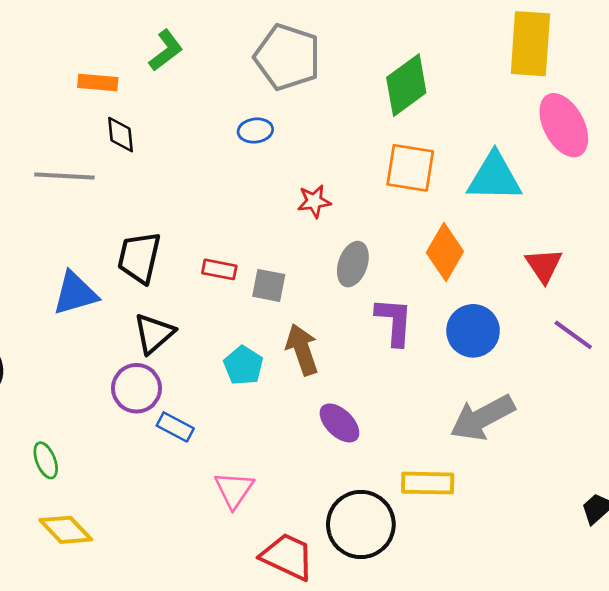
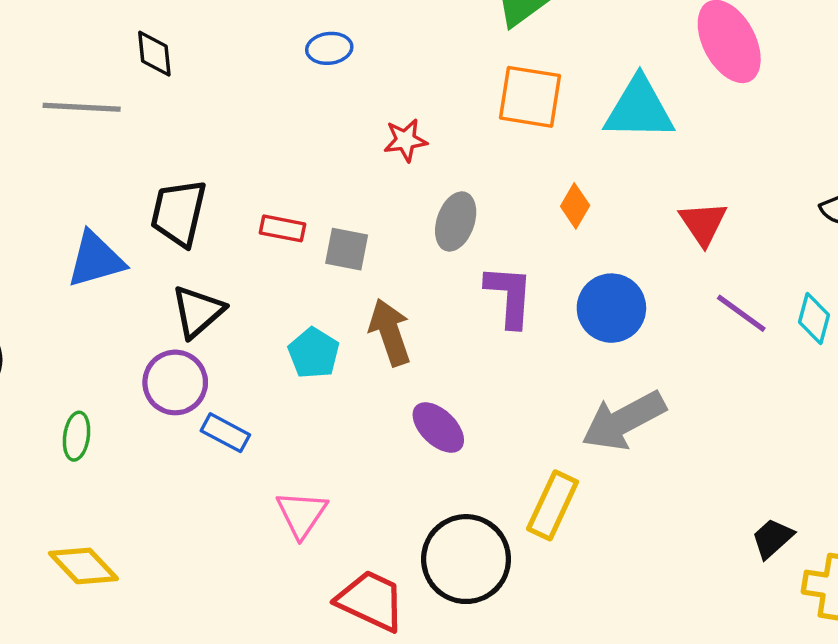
orange diamond: (445, 252) -> (575, 206), size x0.6
green ellipse: (46, 460) -> (76, 436), moved, turned 30
yellow rectangle: (428, 483) -> (553, 505), turned -66

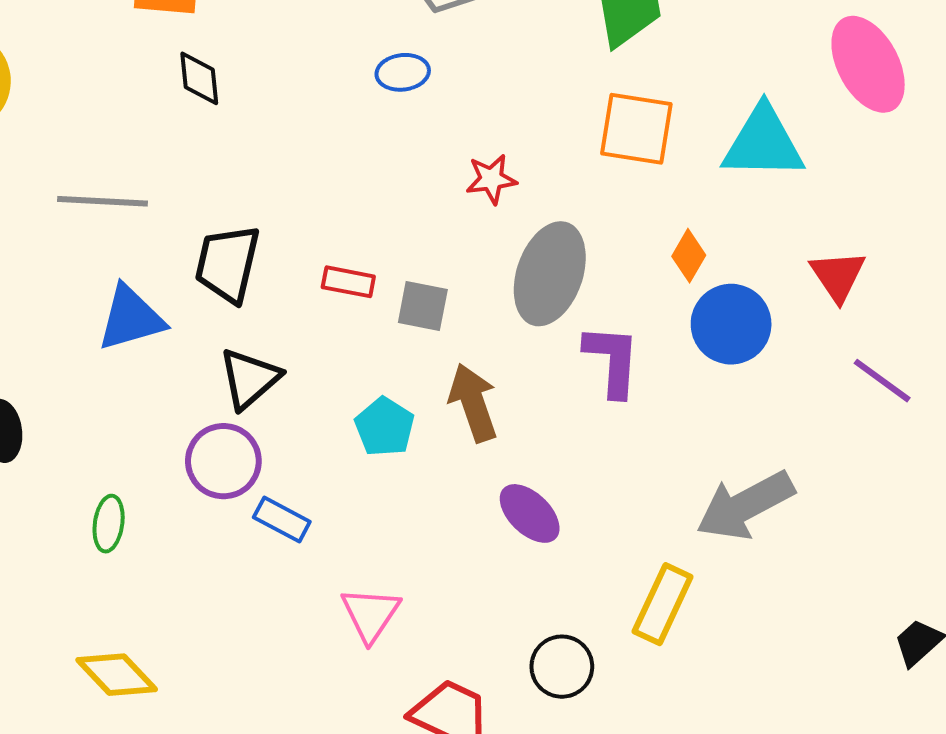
gray line: (82, 107) -> (103, 201), moved
gray ellipse: (456, 221) -> (550, 274), size x1.5
blue circle: (611, 308) -> (731, 324), moved
black circle: (466, 559) -> (562, 667), size x0.6

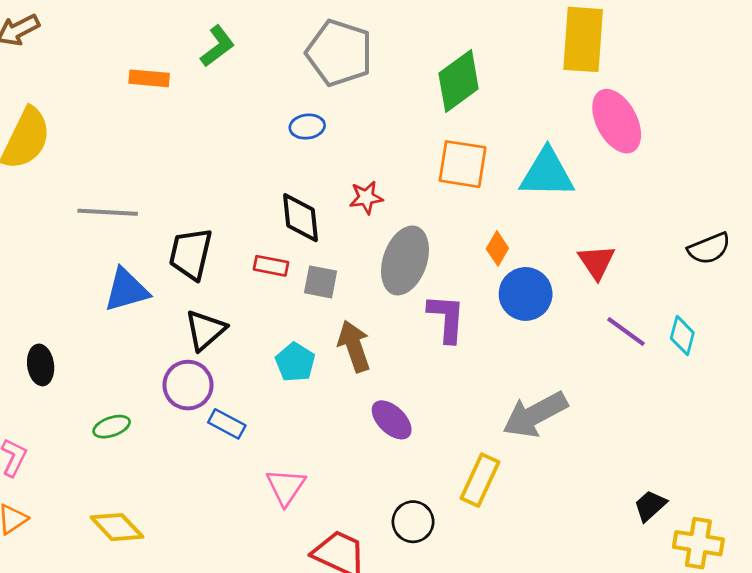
black diamond: (199, 78) -> (300, 218), moved, size x1.4
green ellipse: (109, 524) -> (112, 427), turned 63

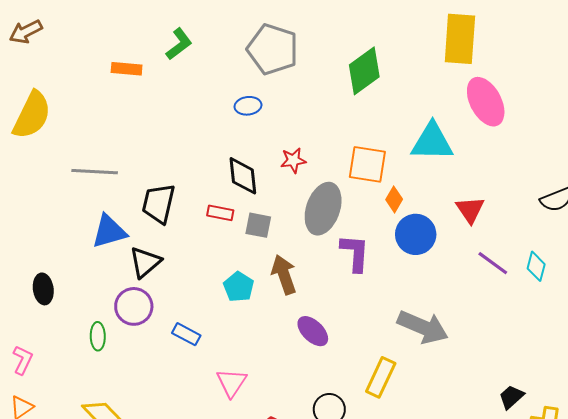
orange square: (463, 164) -> (367, 164), moved
black triangle: (205, 330) -> (145, 262), moved
purple circle: (188, 385) -> (134, 306), moved
gray arrow: (535, 415) -> (423, 327), turned -129
green ellipse: (112, 427) -> (98, 336), turned -72

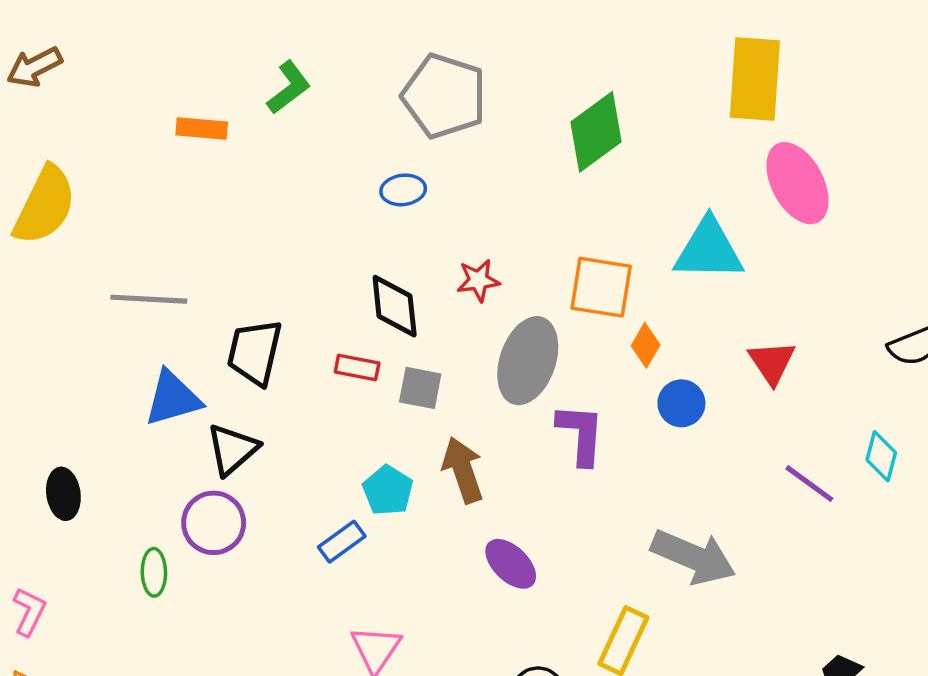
blue circle: (416, 234) -> (681, 403), size x0.7
purple line: (493, 263) -> (809, 484), moved
blue rectangle: (186, 334) -> (342, 542), moved, turned -64

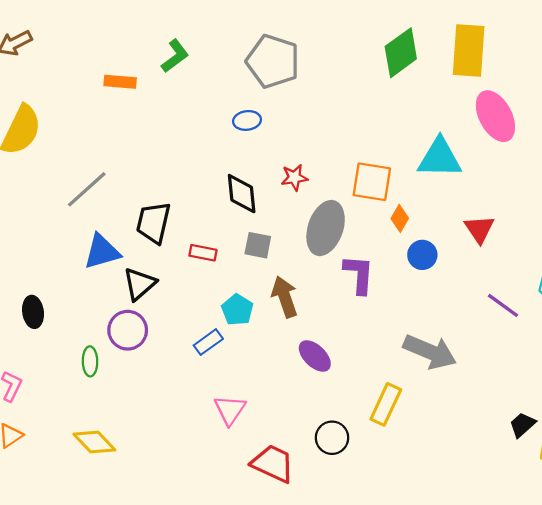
green diamond: (596, 132) -> (401, 53), moved
gray line: (149, 299) -> (87, 189), turned -45
red rectangle: (357, 367) -> (203, 253), moved

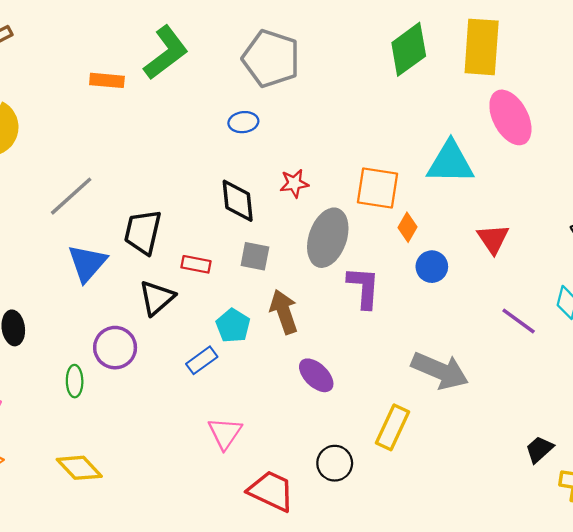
green L-shape: (175, 56) -> (166, 53), size x1.5
blue triangle: (102, 252) -> (87, 263), turned -33
black triangle: (139, 284) -> (157, 298), moved

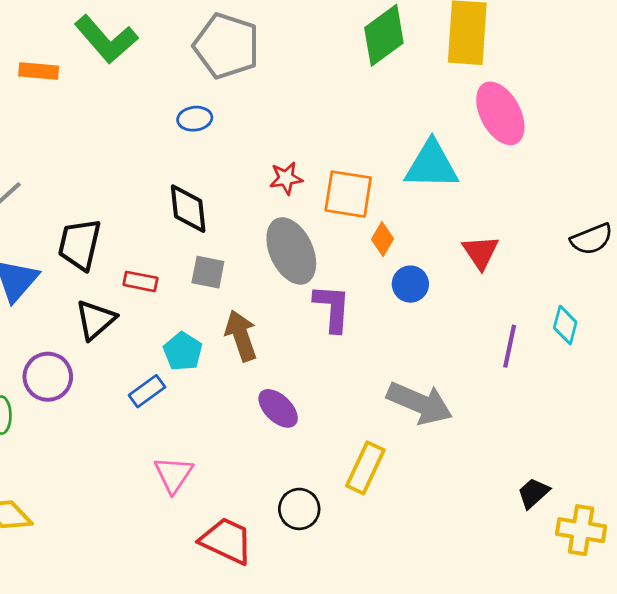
green L-shape: (166, 53) -> (106, 39), turned 86
red star: (294, 183) -> (286, 178), moved
gray ellipse: (328, 238) -> (291, 251), turned -44
purple line: (519, 321) -> (510, 346), turned 66

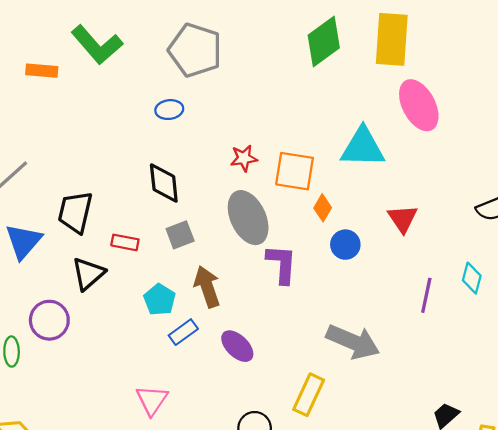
gray square: (208, 272) -> (180, 235), turned -32
blue rectangle: (147, 391) -> (183, 332), moved

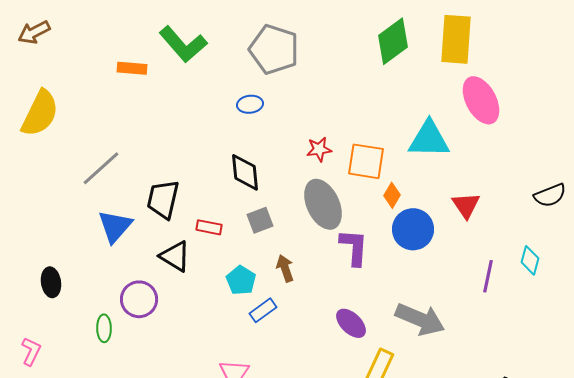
blue circle: (345, 245) -> (413, 229), size x1.5
black triangle: (88, 274) -> (175, 256), turned -48
brown arrow: (207, 287) -> (285, 268), size x0.7
purple ellipse: (237, 346) -> (351, 323), moved

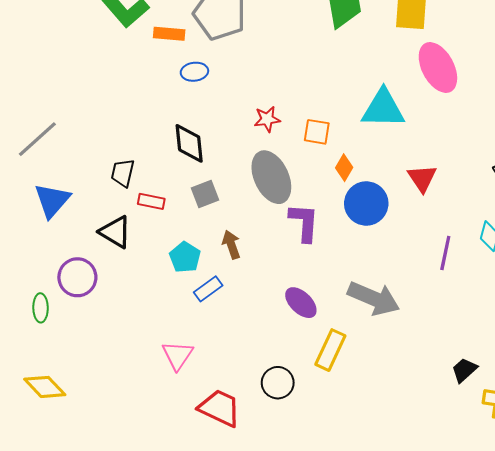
orange rectangle: (132, 68) -> (169, 34), moved
orange square: (366, 161) -> (317, 132), size x0.7
black trapezoid: (163, 199) -> (123, 173), moved, size x0.7

